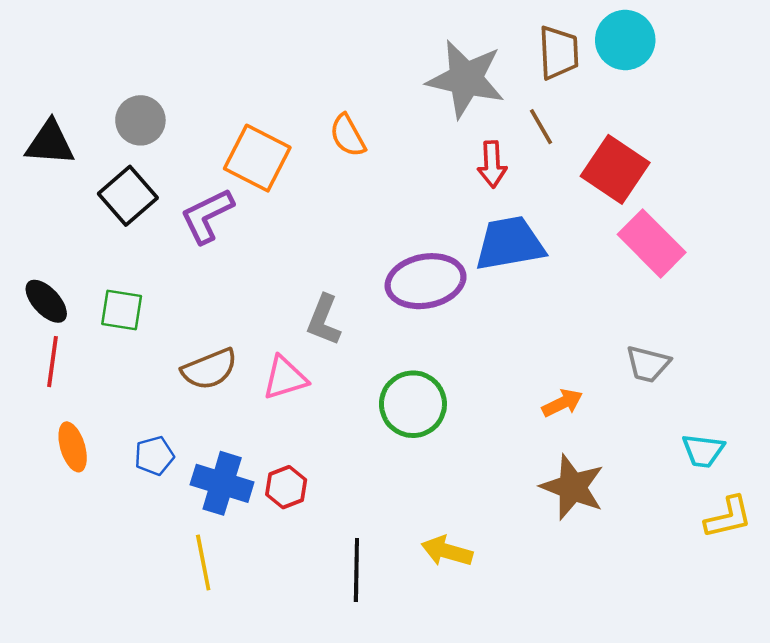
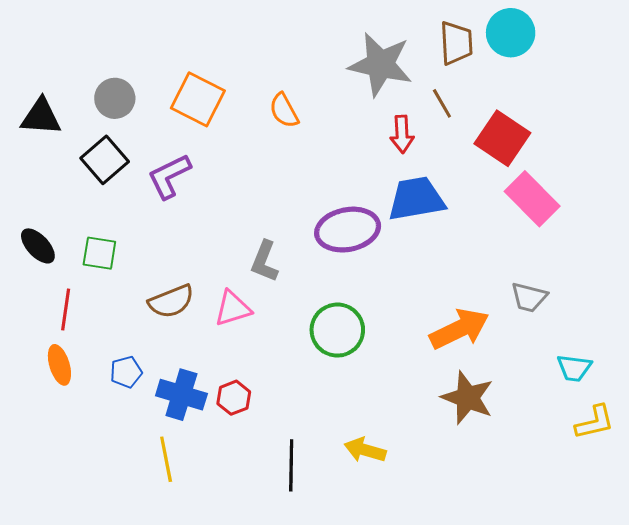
orange square: (257, 158) -> (198, 99), moved
red line: (53, 362) -> (66, 310), moved
orange arrow: (562, 403) -> (459, 329), size x1.8

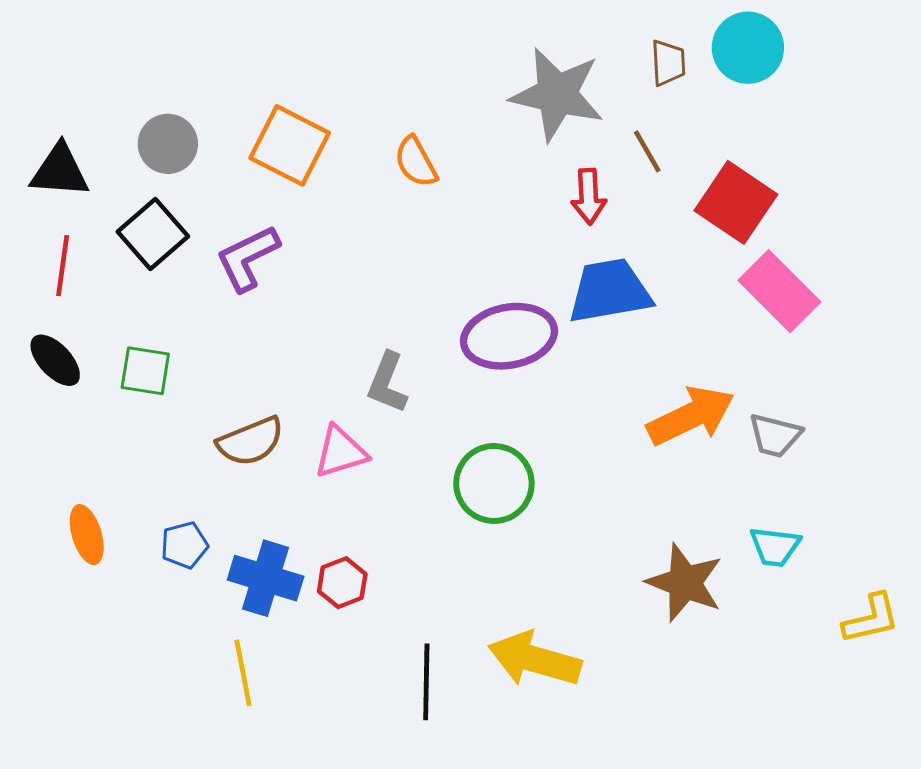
brown trapezoid: (456, 43) -> (668, 63), size x0.7
red line: (66, 310) -> (63, 266), moved
orange arrow: (459, 329) -> (691, 416), moved
cyan trapezoid: (574, 368) -> (775, 547), moved
yellow arrow: (365, 450) -> (535, 659), size x1.5

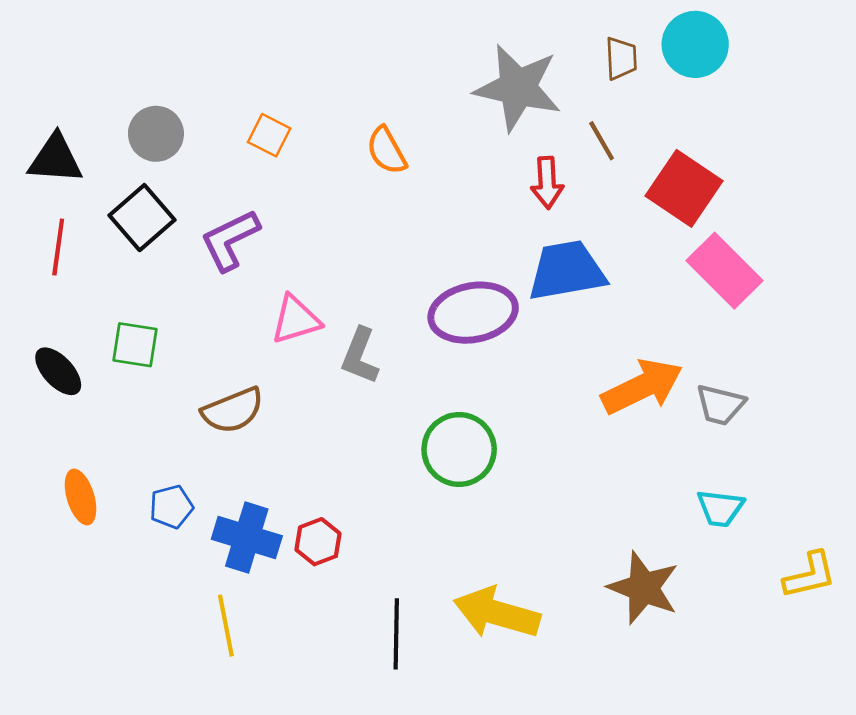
orange square: (290, 145) -> (269, 135), size x0.6
black ellipse: (55, 360) -> (58, 371), moved
pink triangle: (341, 452) -> (296, 320), moved
brown star: (685, 583) -> (643, 588), moved

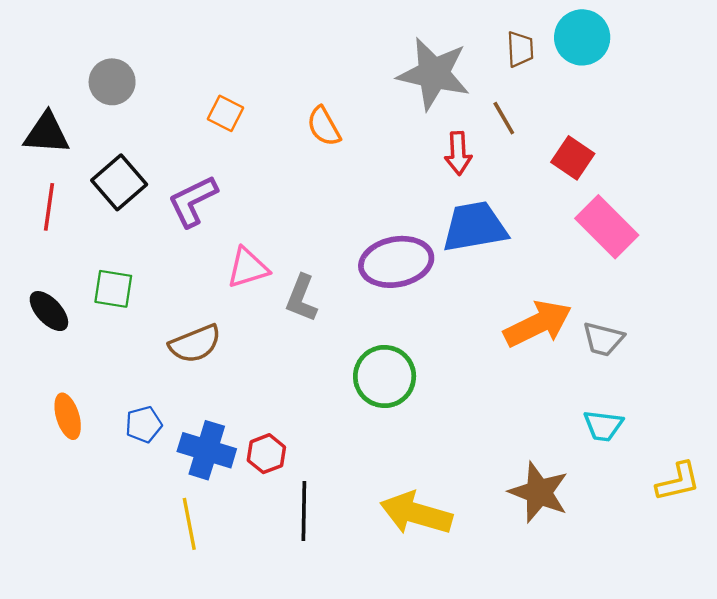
gray circle: (156, 134) -> (112, 82), moved
red square: (684, 188) -> (573, 158), size x0.7
black line: (396, 634) -> (304, 511), moved

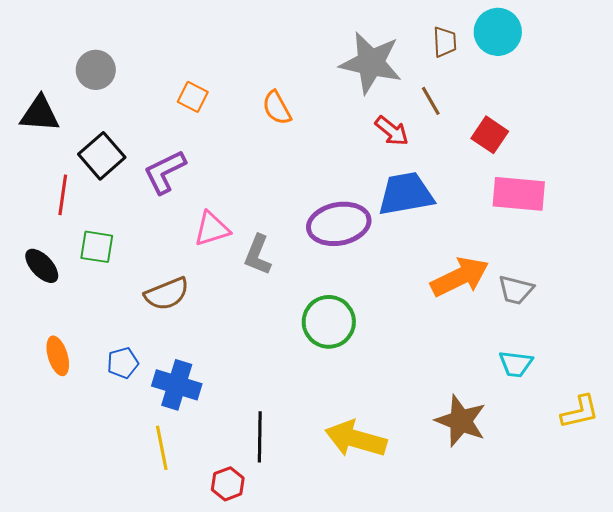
red arrow: (458, 153) -> (392, 131), turned -48
red line: (49, 207) -> (63, 195), moved
pink rectangle: (607, 227) -> (519, 194), turned -40
red hexagon: (266, 454) -> (228, 484), moved

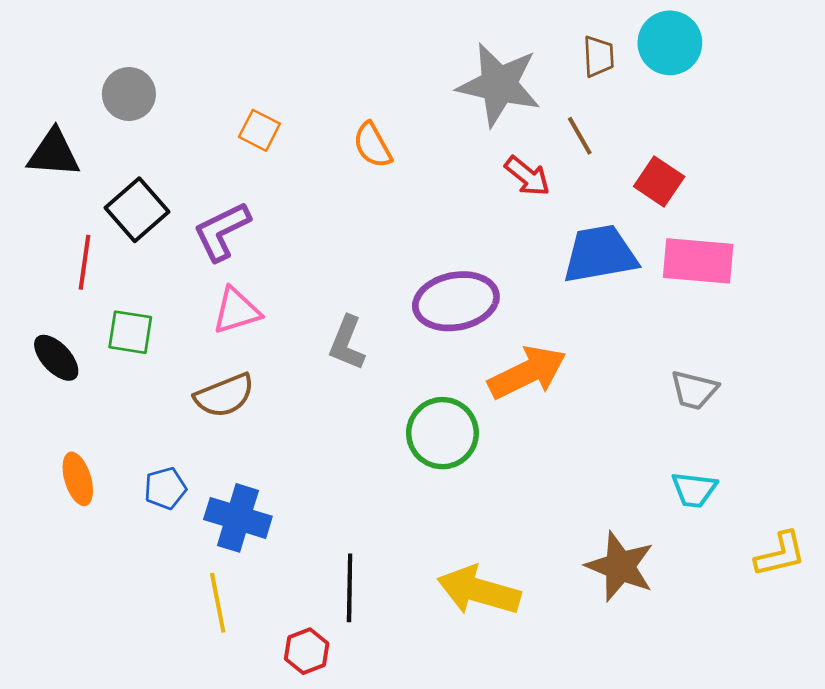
blue trapezoid: (406, 194) -> (600, 254), moved
pink triangle: (212, 229) -> (237, 311), moved
orange arrow: (460, 277) -> (527, 373), moved

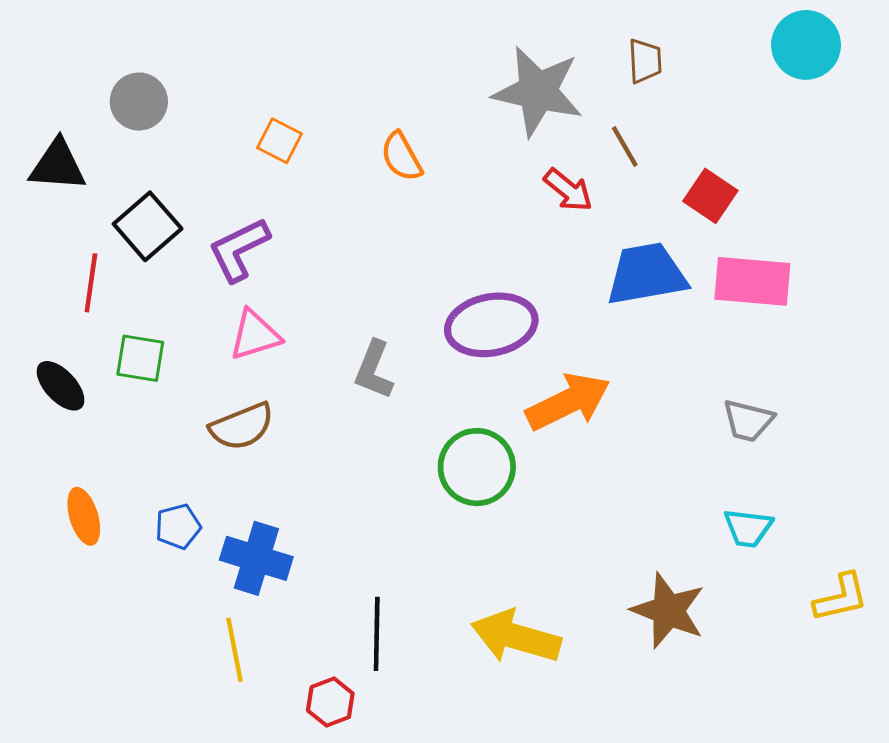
cyan circle: (670, 43) -> (806, 45), moved

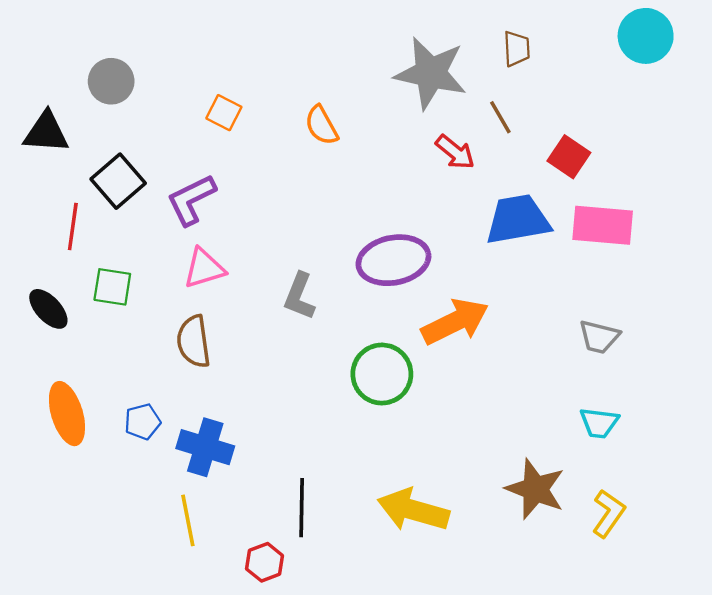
brown semicircle: (242, 426) -> (194, 341), turned 104
orange ellipse: (84, 516) -> (67, 414), size x1.4
yellow L-shape: (841, 598) -> (608, 513), moved, turned -42

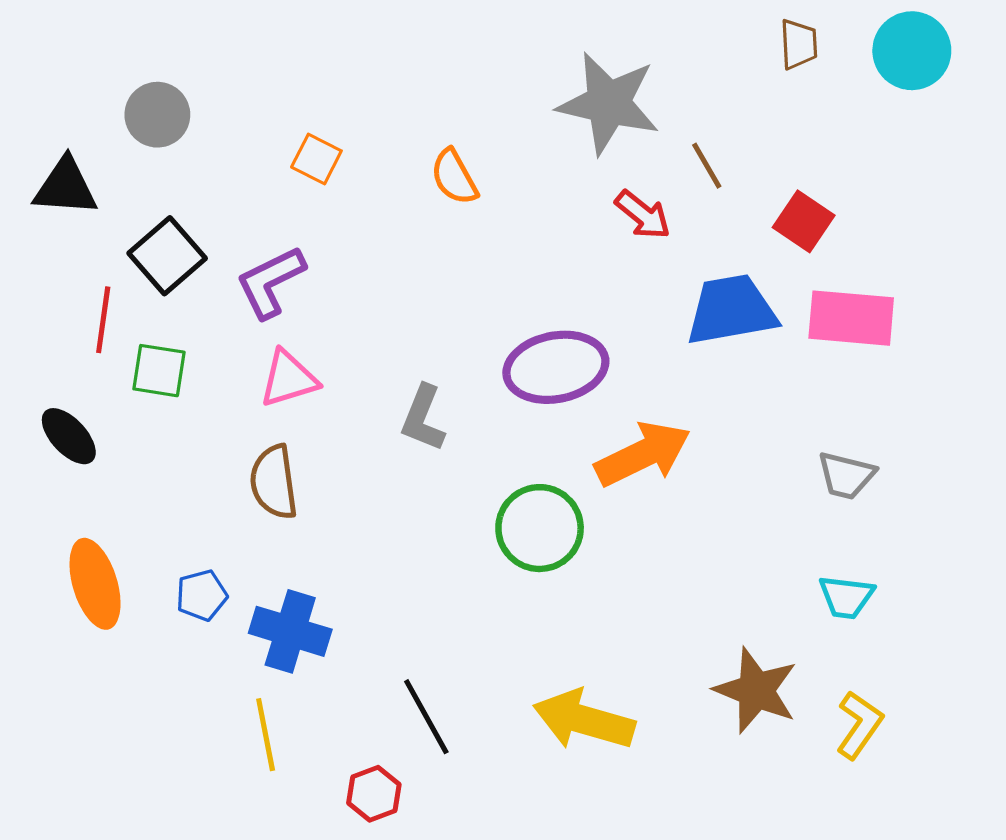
brown trapezoid: (517, 49) -> (799, 44), moved
green square: (112, 287) -> (159, 371), moved
black line: (302, 508) -> (426, 717), turned -30

